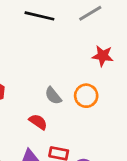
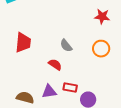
orange circle: (86, 96) -> (101, 49), moved

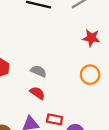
gray semicircle: (66, 46) -> (38, 71), moved, turned 152

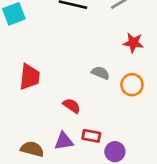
gray semicircle: (38, 71) -> (100, 73), moved

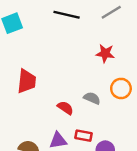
red star: (133, 43) -> (105, 53), moved
gray semicircle: (100, 73) -> (92, 98), moved

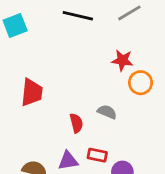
orange circle: (121, 88) -> (140, 83), moved
red semicircle: (65, 108) -> (76, 123), turned 42

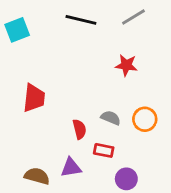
orange circle: (140, 83) -> (145, 119), moved
red rectangle: (97, 155) -> (104, 150), moved

